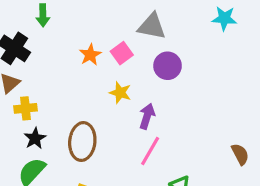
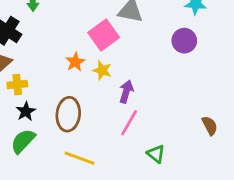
pink square: (122, 53) -> (104, 35), size x1.5
orange star: (90, 55) -> (75, 62), moved
purple circle: (168, 66) -> (184, 41), moved

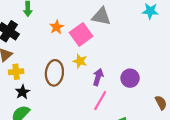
purple circle: (184, 41) -> (130, 78), moved
orange star: (75, 62) -> (57, 27), moved
brown ellipse: (68, 114) -> (54, 73), moved

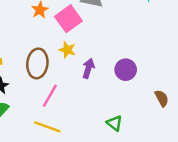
pink line: (100, 101) -> (50, 96), moved

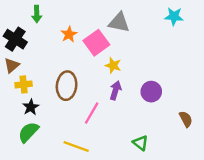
yellow star: (67, 50) -> (113, 65), moved
pink line: (50, 96) -> (92, 113), moved

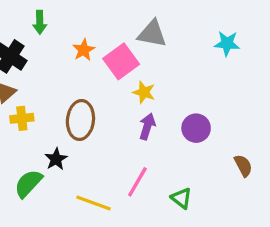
cyan star: (174, 16) -> (227, 43), moved
black star: (31, 107) -> (56, 159), moved
pink line: (92, 113) -> (137, 182), moved

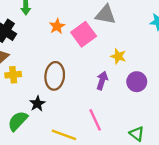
yellow star: (144, 92) -> (118, 56), moved
pink line: (137, 182) -> (95, 120), turned -55
green triangle: (181, 198) -> (137, 134), moved

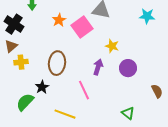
pink line: (95, 120) -> (84, 90), moved

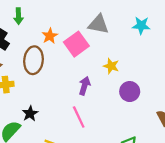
cyan star: (147, 16) -> (141, 25), moved
brown ellipse: (57, 63) -> (34, 60), moved
purple arrow: (98, 67) -> (84, 86), moved

